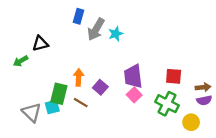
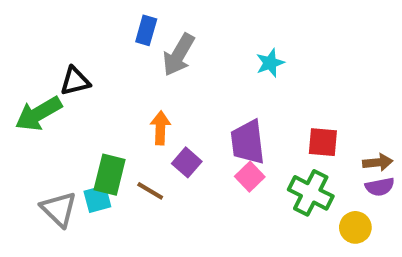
cyan star: (116, 34) -> (270, 63), moved
green arrow: (21, 61) -> (38, 114), size x1.6
orange arrow: (78, 77) -> (160, 128), moved

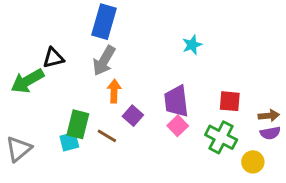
blue rectangle: (146, 30) -> (104, 22), size x1.6
gray arrow: (179, 55) -> (104, 61), moved
gray triangle: (59, 209) -> (19, 149), moved, turned 36

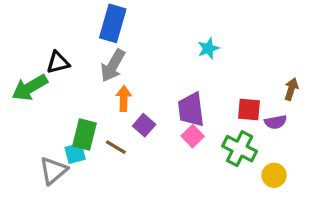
brown arrow: (269, 116) -> (291, 89), moved, turned -66
purple semicircle: (270, 133) -> (276, 122), moved
gray triangle: (19, 149) -> (53, 171), moved

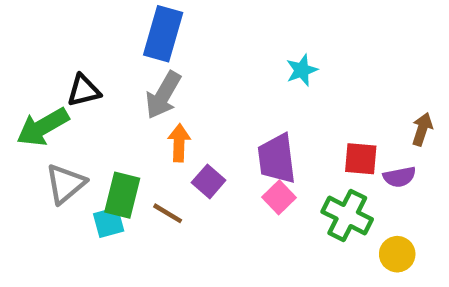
gray triangle: (53, 171) -> (65, 184), moved

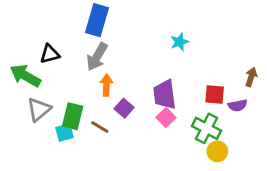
green arrow: (43, 127) -> (25, 76), turned 60
yellow circle: (397, 254) -> (217, 151), moved

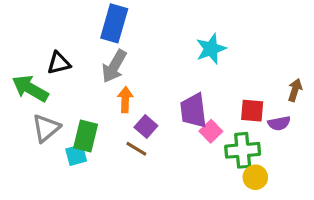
cyan star: (179, 42) -> (211, 49), size x1.4
pink square: (166, 118) -> (211, 131), moved
brown line: (100, 127) -> (136, 149), moved
green cross: (207, 128) -> (243, 150), turned -32

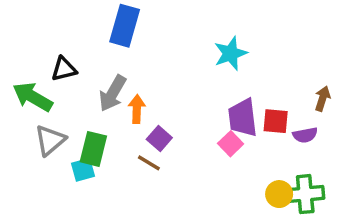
gray arrow: (114, 66) -> (112, 93), moved
purple trapezoid: (193, 111) -> (243, 118), moved
green cross: (243, 150) -> (305, 194), moved

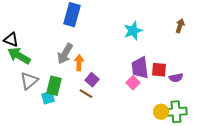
black triangle: (64, 69) -> (11, 40), moved, turned 35
brown arrow: (323, 99) -> (180, 26), moved

